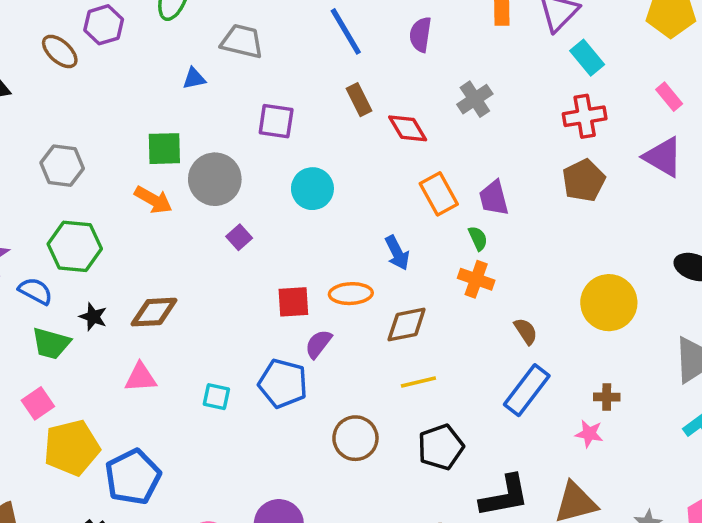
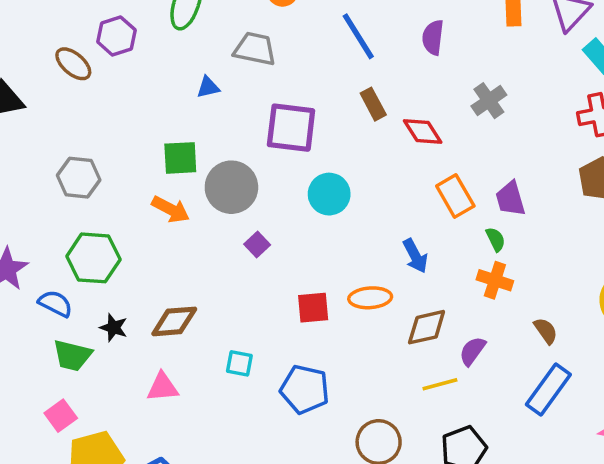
purple square: (276, 121) -> (291, 128), size x1.4
purple semicircle: (318, 344) -> (472, 351), moved
cyan square: (216, 397) -> (239, 363), moved

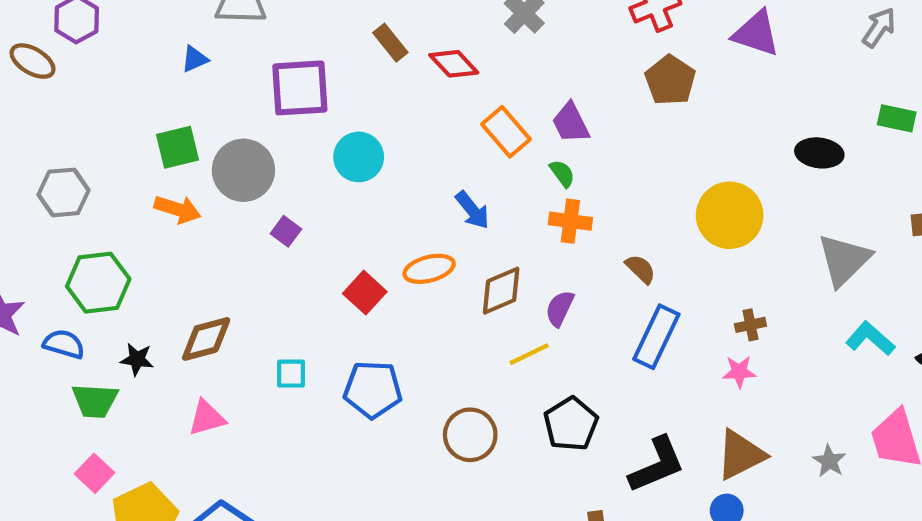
red square: (313, 308) -> (365, 293), turned -32

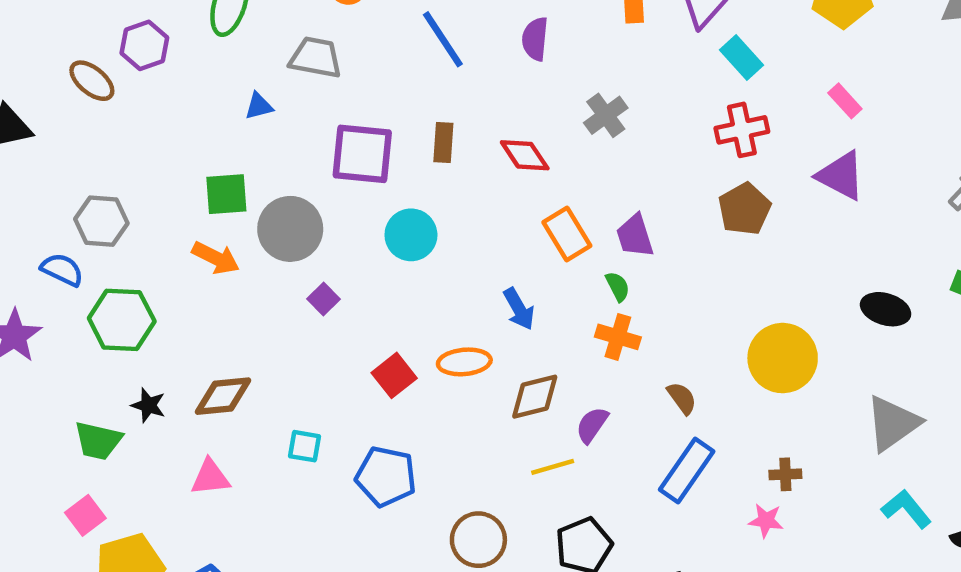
brown rectangle: (390, 43) -> (443, 142), moved, turned 33
blue semicircle: (64, 344) -> (62, 270), moved

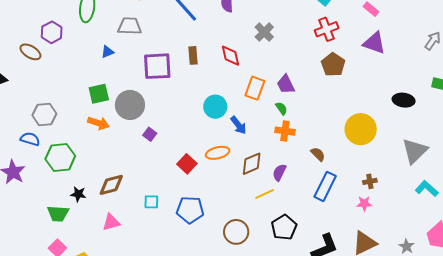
red diamond: (525, 155) -> (230, 56), turned 30
orange rectangle: (567, 234) -> (255, 88), turned 60
cyan circle: (411, 235) -> (215, 107), moved

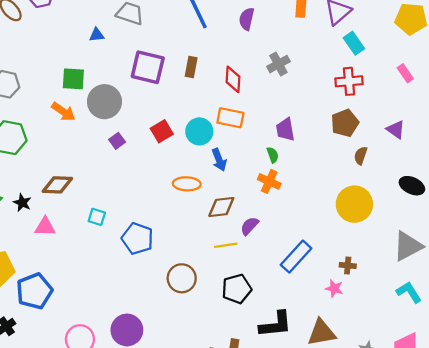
purple triangle: (374, 43) -> (396, 130), moved, size x0.7
orange rectangle: (255, 88) -> (230, 118), moved, turned 65
brown semicircle: (318, 154) -> (361, 156), moved, turned -133
red square: (187, 164) -> (162, 131), moved
black star: (78, 194) -> (22, 203), moved

